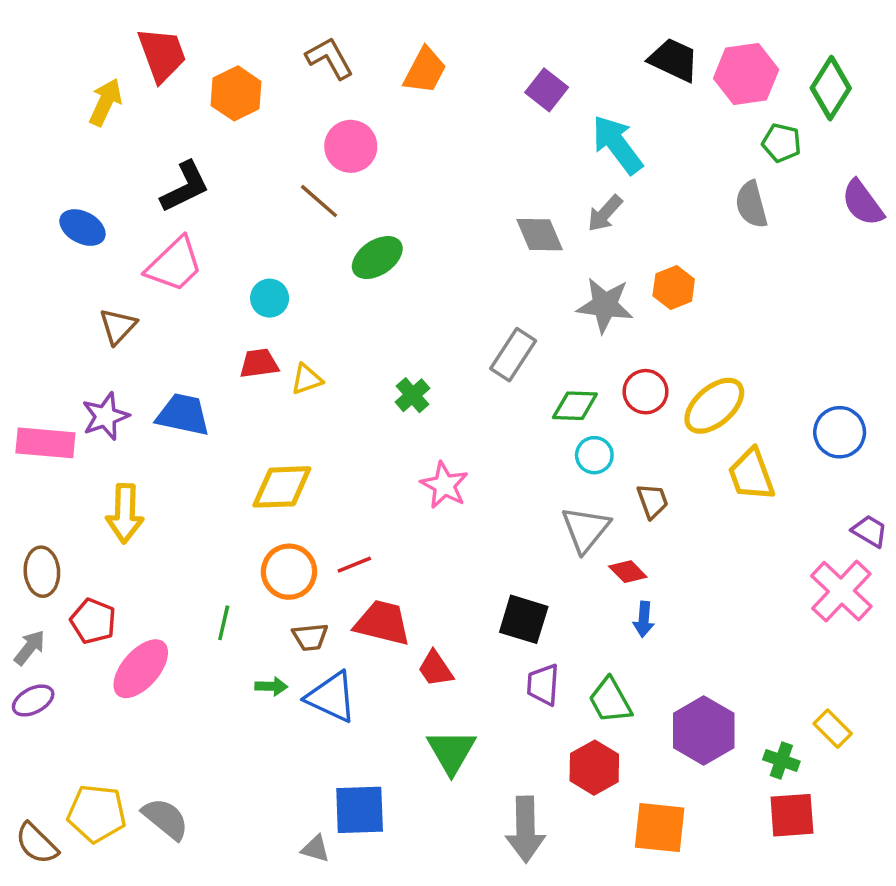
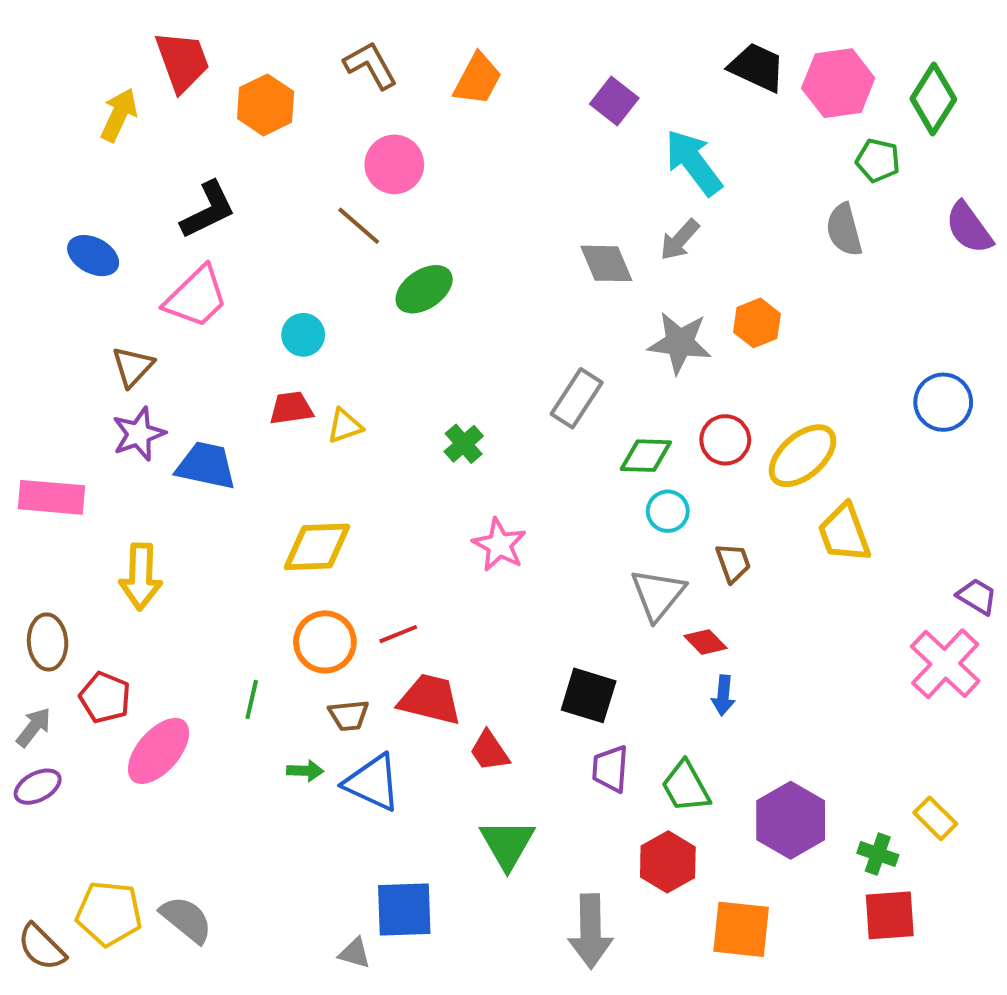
purple star: (105, 416) -> (139, 434), moved
blue circle: (840, 432) -> (943, 402), moved

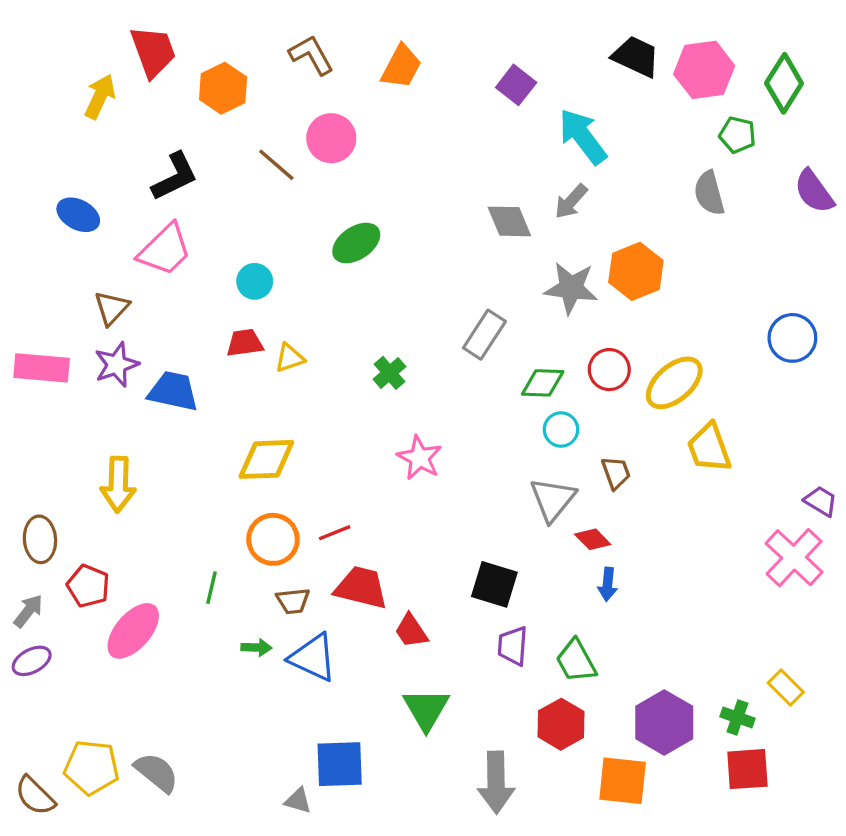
brown line: (359, 226) -> (276, 165), moved
orange hexagon: (757, 323) -> (636, 271), size x1.4
pink rectangle: (51, 497) -> (42, 368), moved
purple hexagon: (791, 820) -> (664, 722), moved

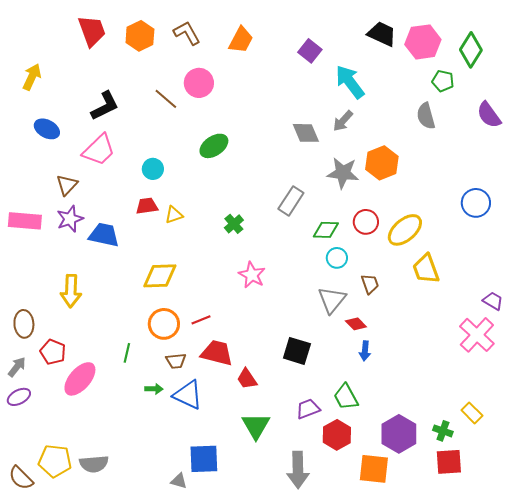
orange hexagon: (223, 88) -> (140, 36), moved
yellow arrow: (100, 97) -> (32, 77), moved
purple trapezoid: (513, 646) -> (308, 409), moved, turned 65
gray semicircle: (156, 772) -> (94, 464), turned 136

